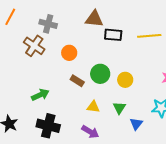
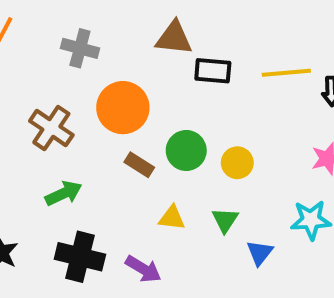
brown cross: (34, 46) -> (51, 128), moved
orange circle: (69, 53) -> (123, 108), size x1.6
purple arrow: (90, 132) -> (143, 269), moved

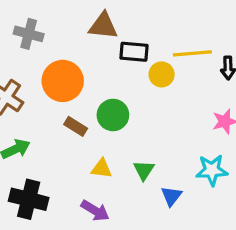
yellow circle: (237, 163) -> (162, 74), moved
purple arrow: (143, 269) -> (95, 211), moved

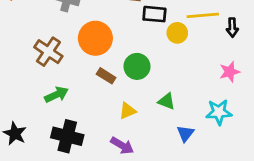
yellow triangle: (102, 168) -> (128, 111), turned -30
green triangle: (144, 170) -> (167, 101), moved, turned -42

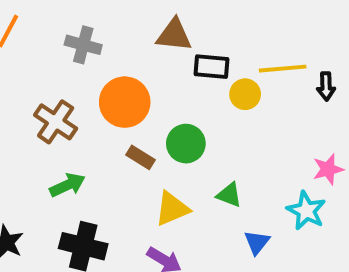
pink star: (230, 72) -> (328, 169), moved
yellow triangle: (128, 111) -> (172, 209), size x1.4
cyan star: (219, 112) -> (306, 211), turned 30

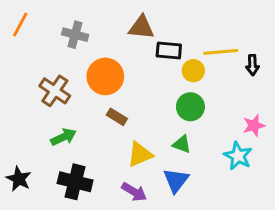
green circle: (186, 144) -> (190, 107), moved
blue triangle: (257, 242) -> (176, 180), moved, size x1.4

